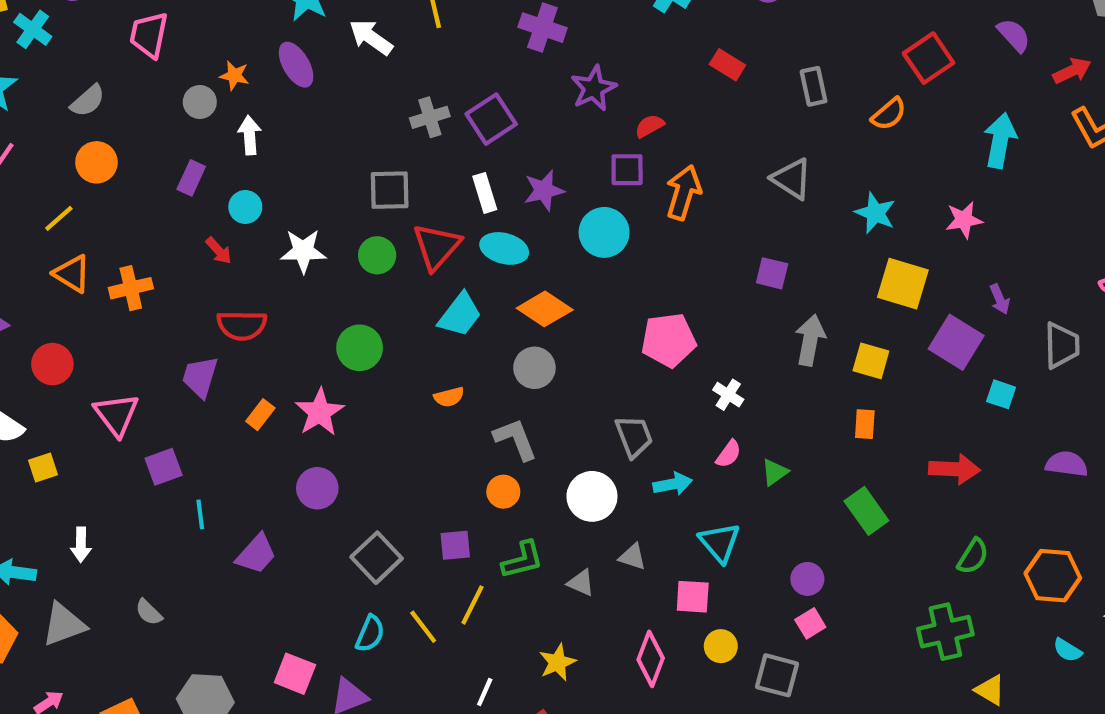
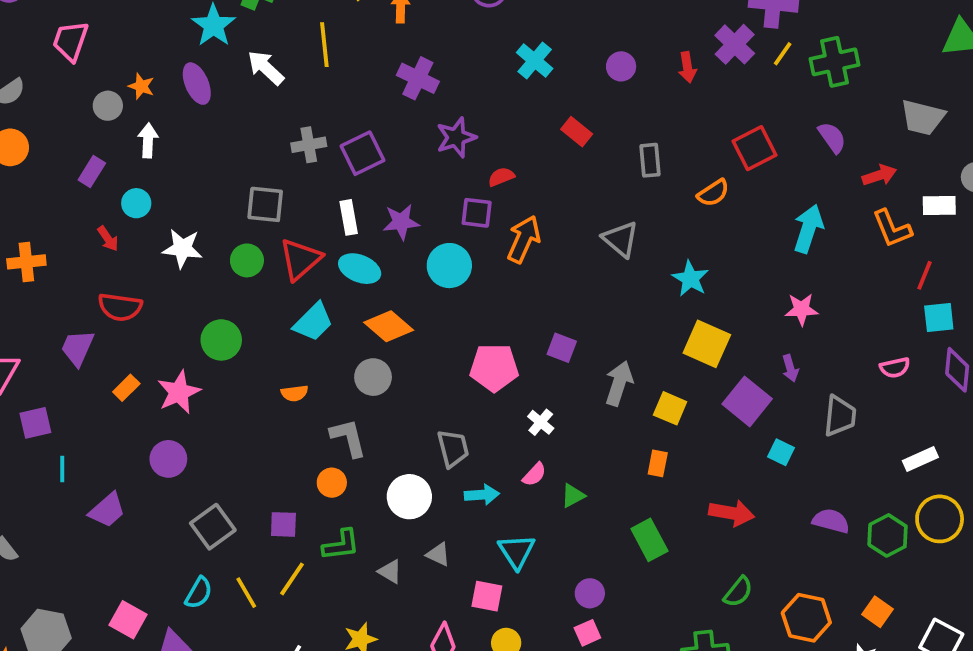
pink star: (964, 220) -> (801, 309), moved
purple square: (772, 273) -> (562, 348), moved

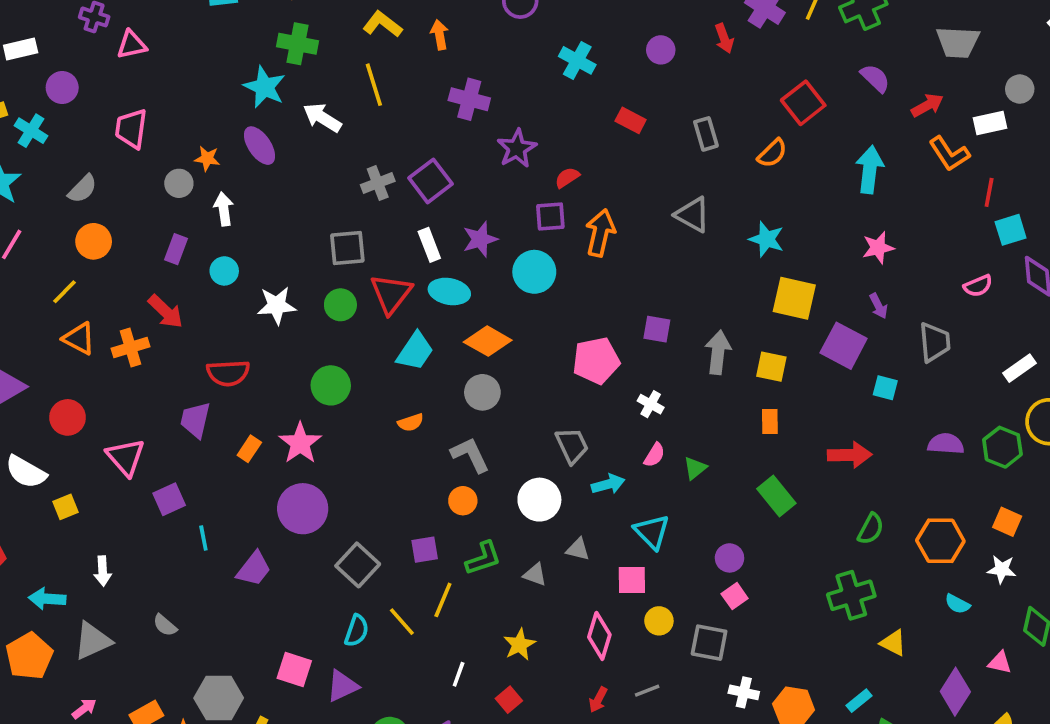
red arrow: (108, 239) -> (166, 312), moved, size x1.5
purple circle: (168, 459) -> (303, 509), size x1.4

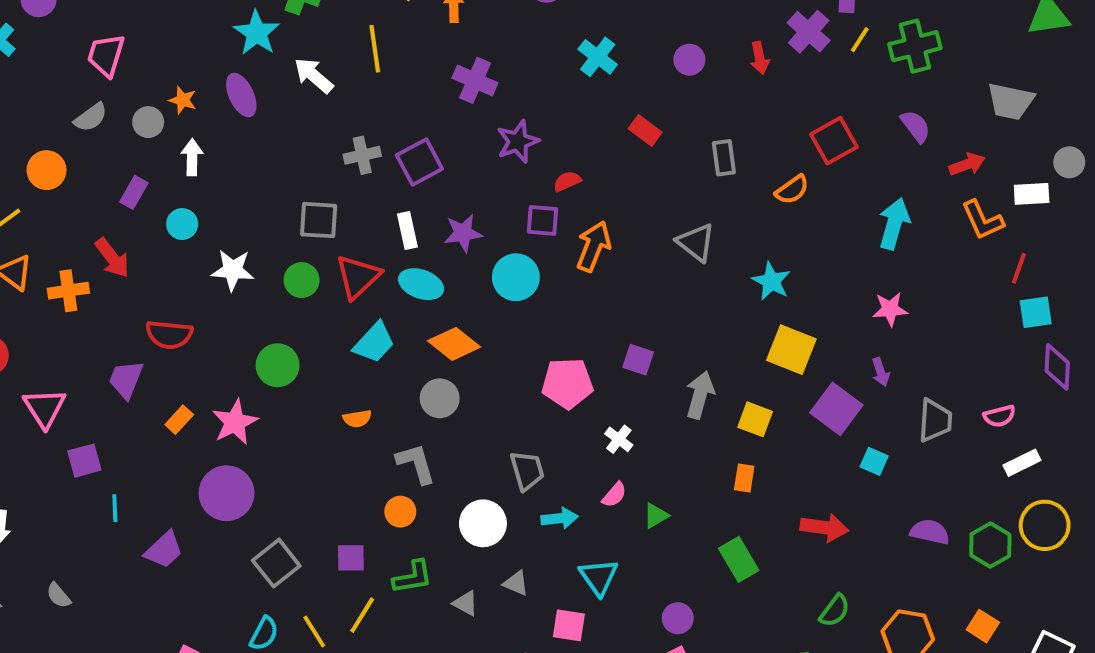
gray semicircle: (82, 189) -> (91, 117), moved
pink semicircle: (978, 286) -> (999, 416), moved

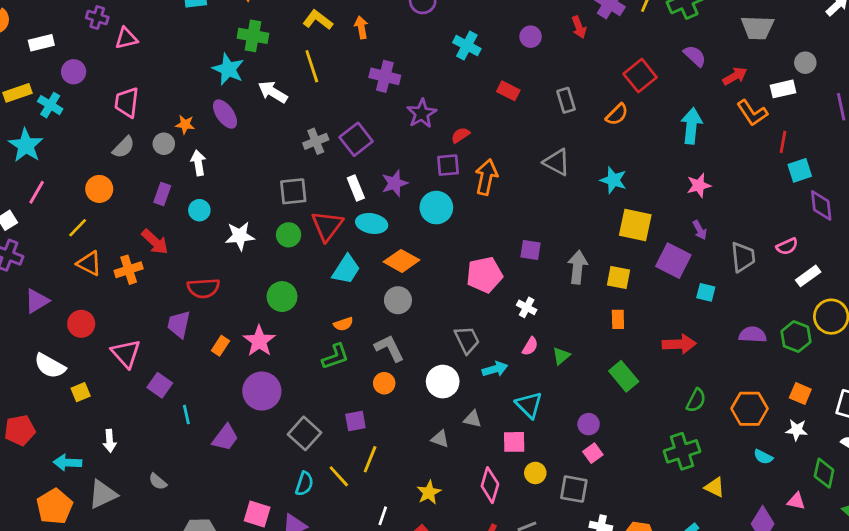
purple square: (84, 461) -> (160, 385), turned -30
green L-shape: (413, 577) -> (335, 356), moved

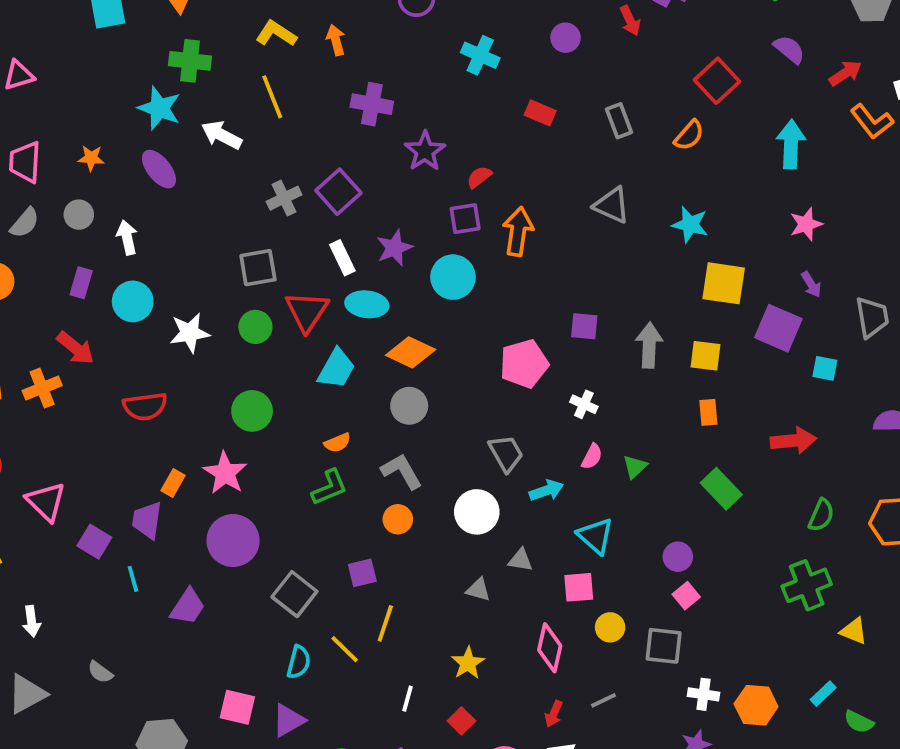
orange star: (185, 124) -> (91, 158), moved
cyan circle: (199, 210) -> (133, 301), size x1.4
purple trapezoid: (179, 324) -> (147, 520), moved

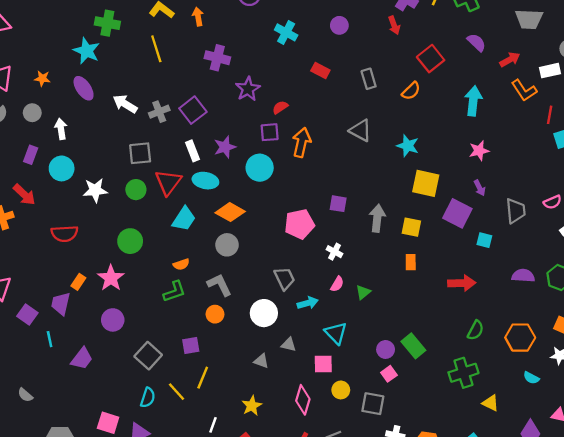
red arrow: (630, 21) -> (394, 25), moved
white arrow: (222, 135) -> (125, 104), moved
green rectangle: (721, 489) -> (413, 346), moved
purple circle: (233, 541) -> (113, 320), size x0.7

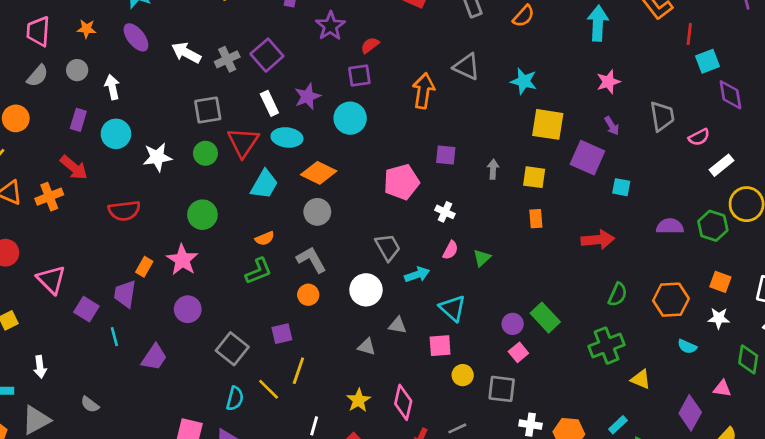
orange arrow: (302, 142) -> (423, 91), moved
gray trapezoid: (516, 211) -> (662, 116), moved
gray arrow: (377, 218) -> (493, 169), size x0.6
pink diamond: (303, 400) -> (403, 402), moved

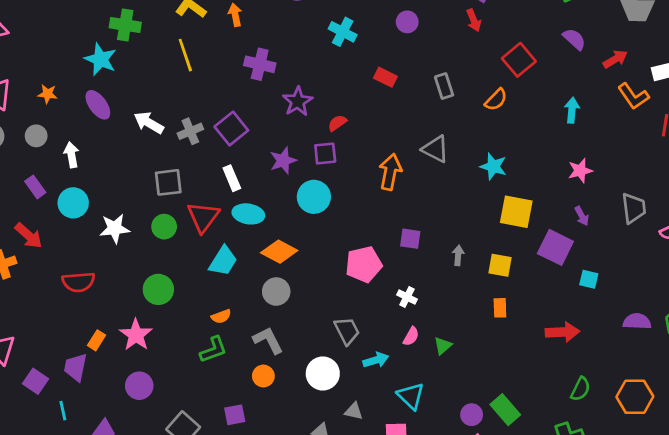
cyan arrow: (598, 23) -> (572, 110), size x0.7
purple star: (308, 96) -> (283, 161), moved
purple rectangle: (78, 120) -> (35, 187), turned -55

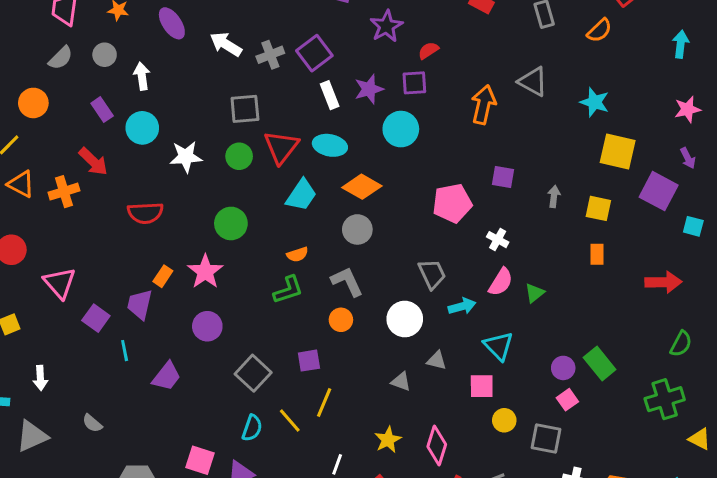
white rectangle: (232, 178) -> (330, 95), moved
pink semicircle: (411, 336) -> (501, 282), size x1.4

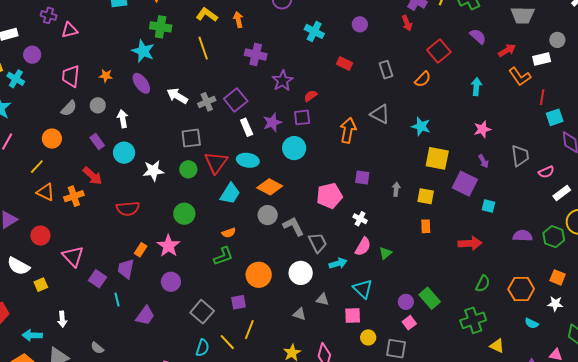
gray L-shape: (347, 282) -> (293, 226), moved
orange circle: (341, 320) -> (259, 275), size x1.6

